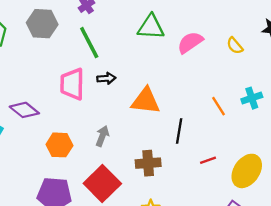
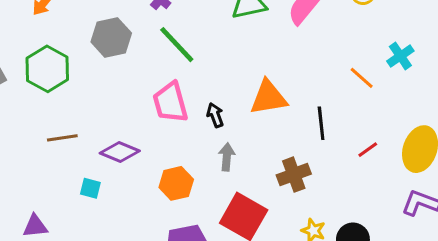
black arrow: (106, 78) -> (215, 115), moved, turned -90

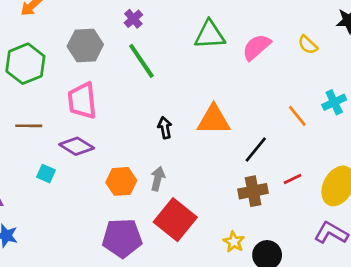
pink trapezoid: (170, 102) -> (82, 101), moved
black line: (321, 123) -> (256, 150), turned 36
gray arrow: (227, 157) -> (158, 179), moved
brown cross: (294, 175) -> (253, 191), moved

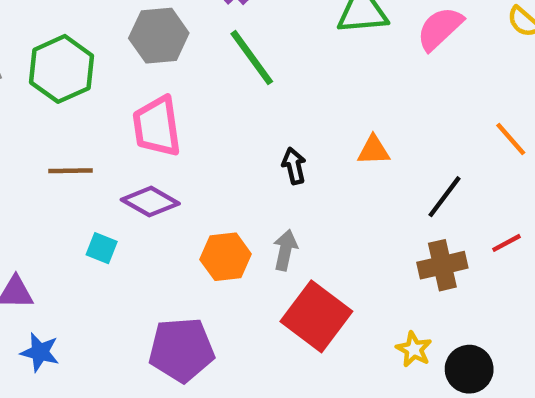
orange triangle: (214, 120) -> (374, 150), size x0.6
purple pentagon: (122, 238) -> (181, 350), moved

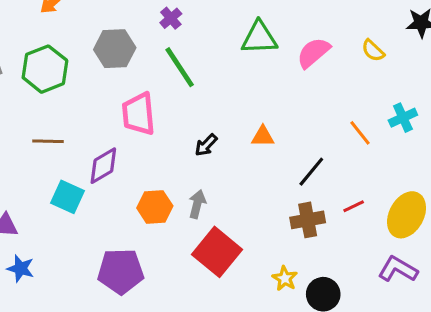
pink trapezoid: (157, 126) -> (138, 114), moved
black arrow: (294, 166) -> (206, 145), turned -125
purple diamond: (150, 202) -> (103, 166), turned -63
cyan square: (102, 248) -> (68, 197), size x1.5

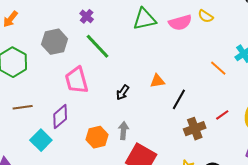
yellow semicircle: (373, 51) -> (206, 16), moved
pink semicircle: (313, 53) -> (180, 23), turned -145
black line: (311, 172) -> (179, 99), moved
cyan square: (68, 197) -> (41, 140), turned 30

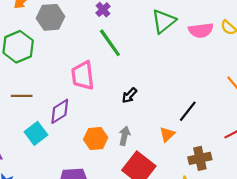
green triangle: (144, 19) -> (164, 21), turned -35
gray hexagon: (55, 42) -> (51, 17), moved
orange triangle: (157, 81) -> (167, 134), moved, turned -42
brown cross: (195, 129) -> (200, 158), moved

